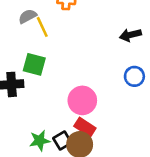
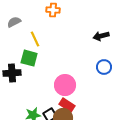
gray semicircle: (28, 16) -> (14, 22), moved
yellow line: (42, 27) -> (35, 39), moved

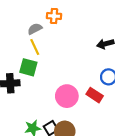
gray semicircle: (14, 22) -> (35, 29), moved
red rectangle: (67, 105) -> (95, 95), moved

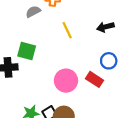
yellow line: (35, 47) -> (67, 30), moved

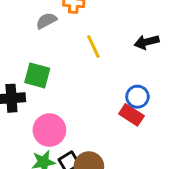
blue circle: (109, 61) -> (137, 97), moved
pink circle: (66, 81) -> (49, 130), moved

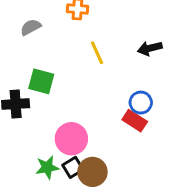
gray semicircle: (46, 21) -> (31, 27), moved
pink circle: (49, 130) -> (71, 139), moved

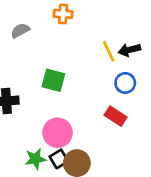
yellow line: (97, 53) -> (109, 51), moved
green square: (41, 81) -> (53, 80), moved
blue circle: (141, 103) -> (125, 83), moved

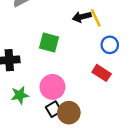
black arrow: (129, 50) -> (82, 17), moved
green star: (35, 159) -> (20, 95), moved

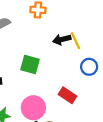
red rectangle: (102, 73) -> (68, 95), moved

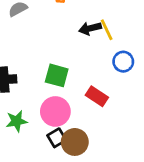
green square: (30, 65) -> (57, 75), moved

